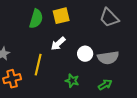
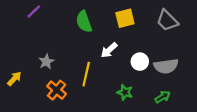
yellow square: (61, 16) -> (125, 18), moved
green semicircle: (36, 19) -> (84, 22), turned 144
orange cross: (12, 79) -> (57, 90), turned -36

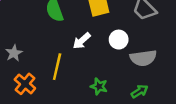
white circle: (140, 62) -> (119, 40), moved

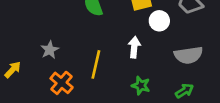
white circle: (119, 40) -> (159, 21), moved
white arrow: (82, 41) -> (134, 47), moved, turned 138

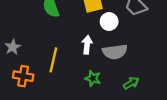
gray semicircle: (188, 55) -> (115, 52), moved
orange cross: (62, 83) -> (23, 76), turned -30

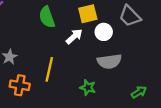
white arrow: (87, 45) -> (74, 36), moved, turned 42
green arrow: (131, 83) -> (139, 92), moved

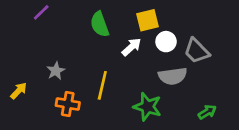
gray trapezoid: (130, 16) -> (197, 51), moved
green star: (88, 88) -> (147, 107), size x1.5

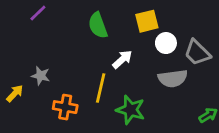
white arrow: (131, 47) -> (122, 59), moved
gray star: (56, 71) -> (41, 76), moved, turned -30
green star: (147, 107) -> (131, 110), moved

